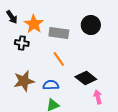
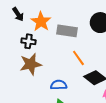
orange line: (59, 59) -> (78, 58), moved
brown star: (24, 81) -> (31, 64), moved

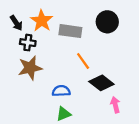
black arrow: (18, 14) -> (16, 23), moved

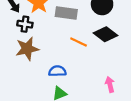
orange line: (83, 61) -> (79, 42), turned -30
black diamond: (101, 83) -> (105, 34), moved

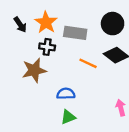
black cross: (25, 24) -> (47, 47), moved

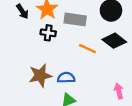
brown star: (34, 70) -> (40, 75), moved

